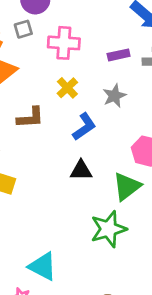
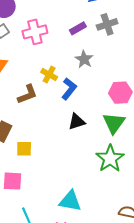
yellow cross: (67, 88) -> (49, 75), moved

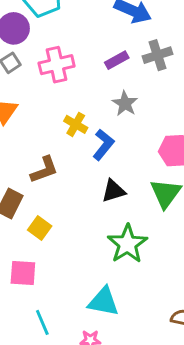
brown L-shape: (27, 94) -> (44, 170), moved
yellow square: (24, 149) -> (40, 228), turned 35
green star: (110, 159) -> (127, 244), moved

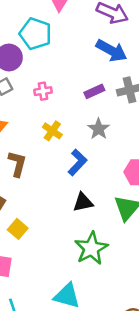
pink cross: (57, 65) -> (43, 91), size x0.6
yellow cross: (76, 124) -> (52, 131), moved
brown L-shape: (44, 170) -> (17, 164), moved, turned -60

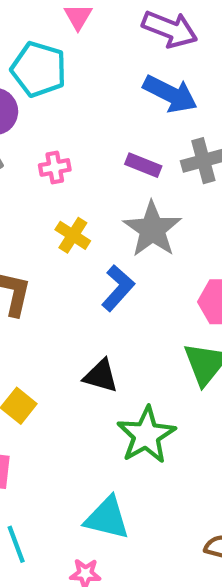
purple rectangle: (94, 91) -> (143, 165), turned 48
gray star: (99, 129) -> (152, 229), size x1.5
black triangle: (83, 202) -> (101, 376), moved, turned 30

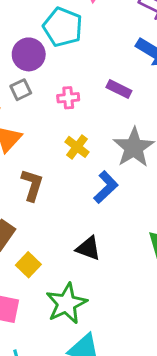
purple rectangle: (143, 165) -> (119, 89), moved
green star: (146, 435) -> (66, 303), moved

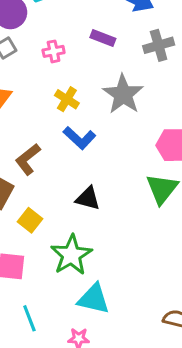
brown L-shape: (32, 185) -> (28, 159), moved, turned -140
blue L-shape: (106, 187) -> (79, 138), moved, turned 92

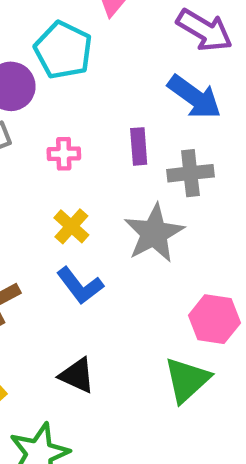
purple rectangle: (103, 38) -> (139, 146), turned 55
gray cross: (159, 45) -> (190, 173), moved

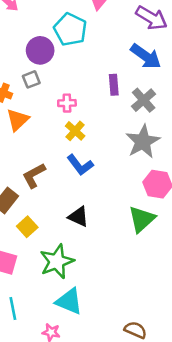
pink cross: (64, 154) -> (67, 103), moved
gray cross: (190, 173) -> (144, 100), turned -35
gray star: (154, 233) -> (143, 142), moved

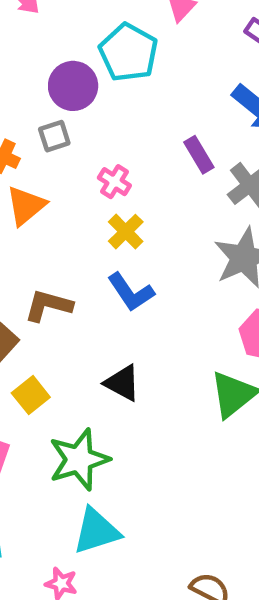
purple rectangle: (114, 85) -> (199, 155), turned -30
pink cross: (67, 103) -> (114, 182), turned 30
brown L-shape: (34, 175) -> (48, 306), turned 40
cyan triangle: (69, 301) -> (96, 531), turned -44

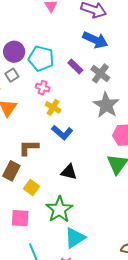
cyan pentagon: (128, 52) -> (41, 58), moved

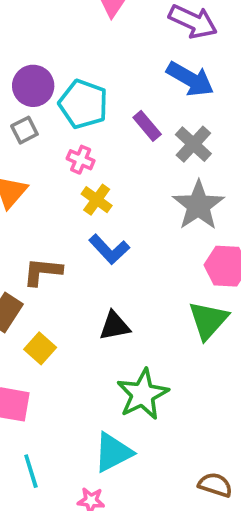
black triangle: (69, 172) -> (114, 326), turned -30
green star: (59, 209) -> (143, 394), moved

